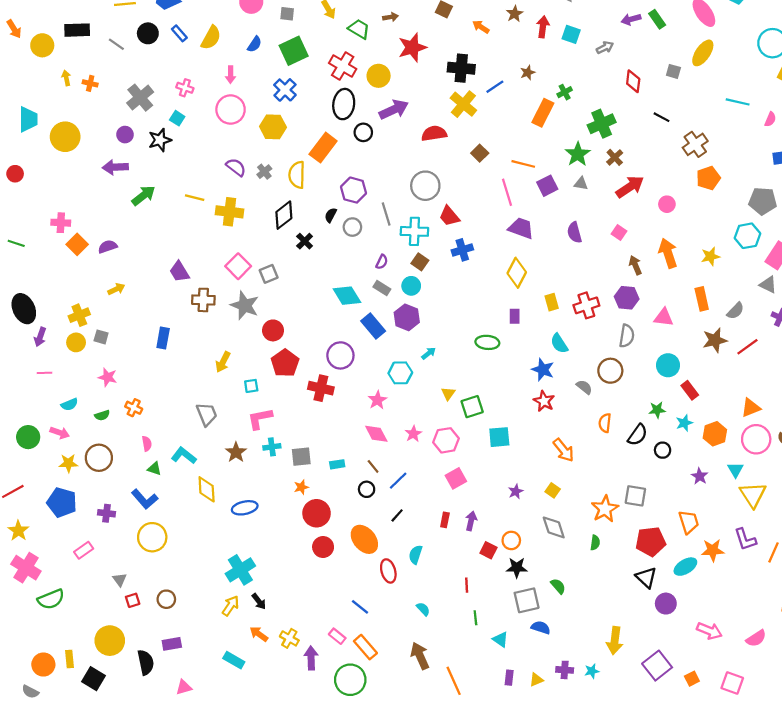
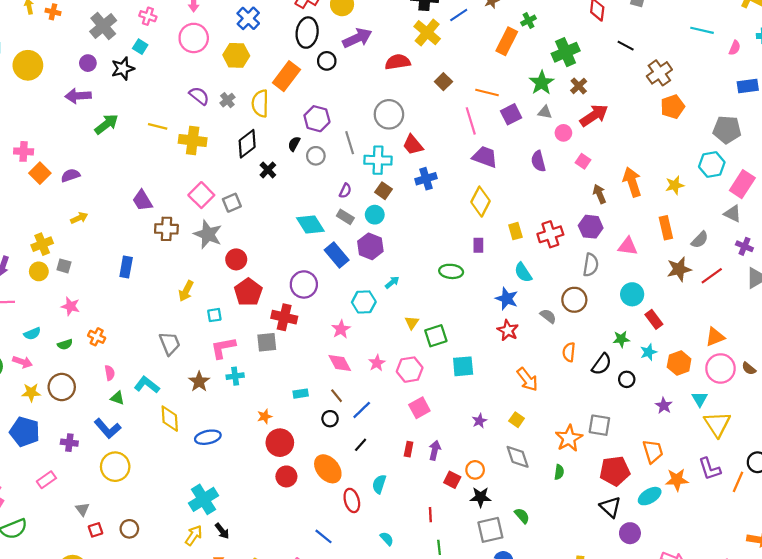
pink circle: (667, 204) -> (563, 133), moved
gray square: (301, 457) -> (267, 342), moved

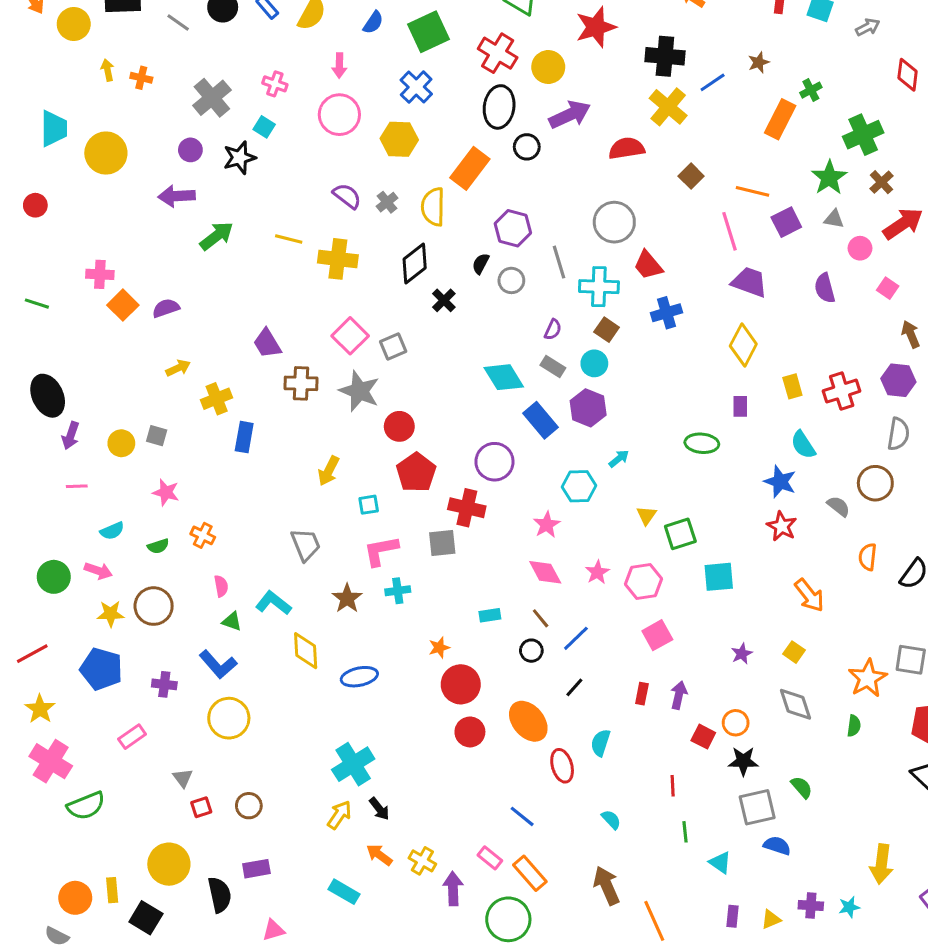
yellow cross: (42, 244) -> (217, 399), moved

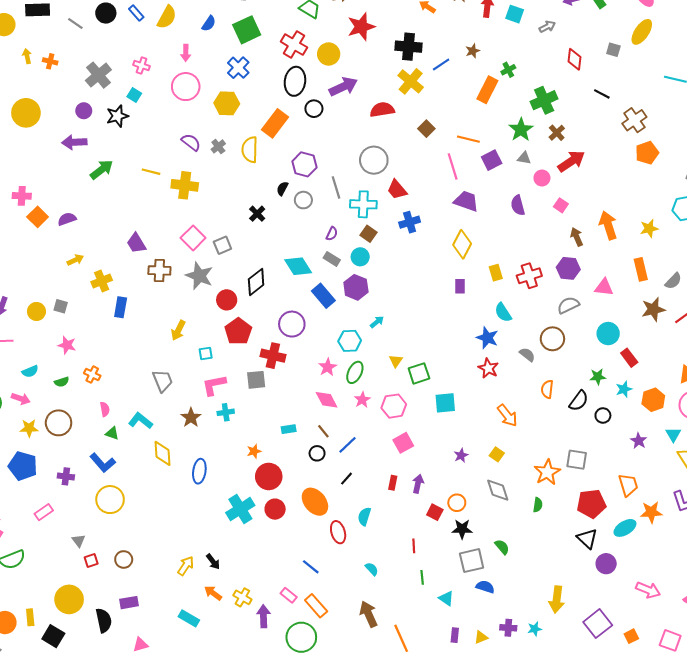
black diamond: (415, 264) -> (256, 282), moved
gray semicircle: (898, 434) -> (568, 305), turned -125
green ellipse: (702, 443) -> (355, 372), moved, turned -70
blue ellipse: (359, 677) -> (199, 471), turned -70
cyan cross: (353, 764) -> (240, 509), moved

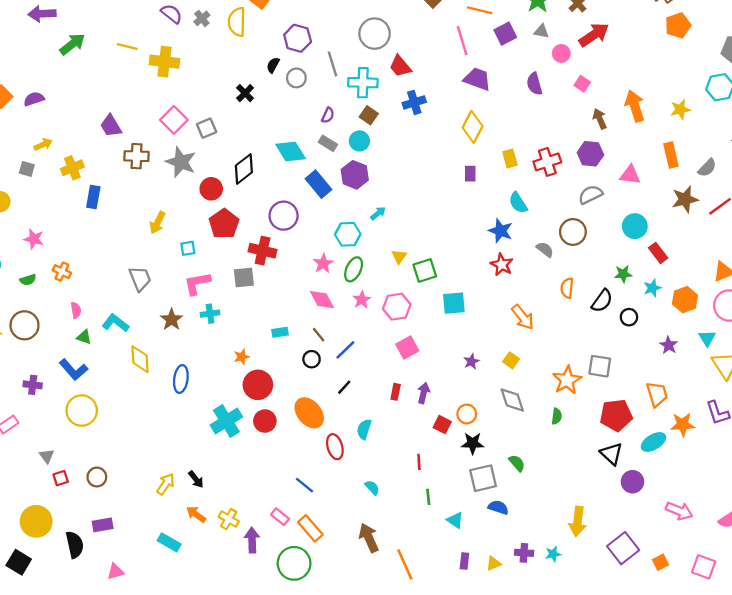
gray square: (61, 306) -> (27, 169), moved

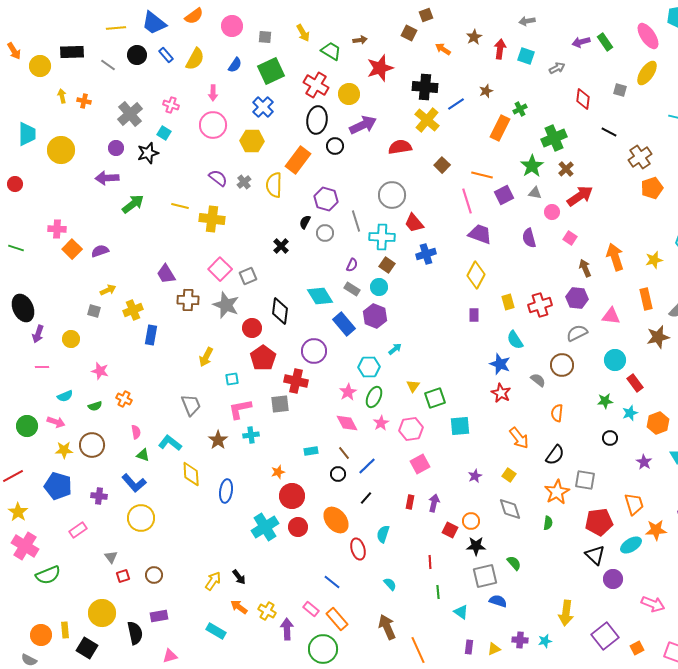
black diamond: (244, 169) -> (280, 311), turned -44
black semicircle: (602, 301) -> (555, 455), moved

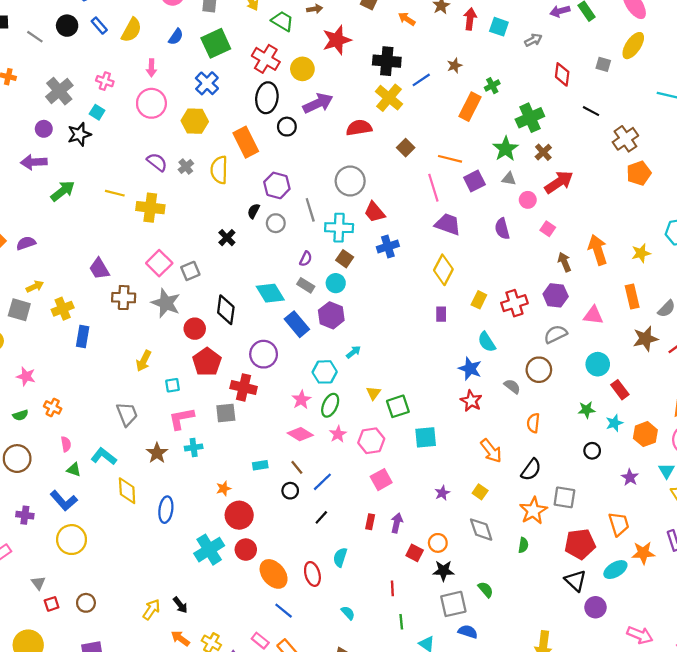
orange rectangle: (298, 160) -> (246, 142), turned -64
yellow rectangle: (508, 302) -> (479, 300), turned 42
gray square: (94, 311) -> (19, 310), size x1.5
pink diamond: (347, 423) -> (300, 434), turned -30
orange ellipse: (336, 520) -> (274, 574), moved

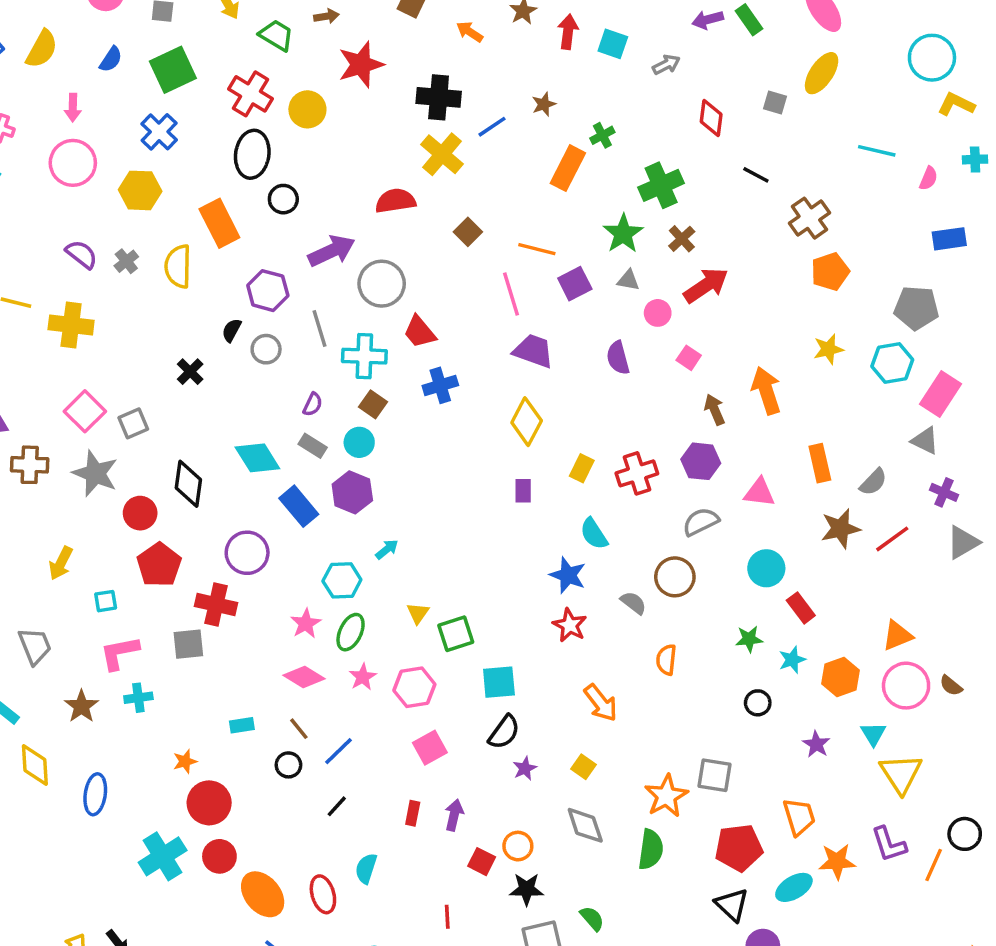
purple arrow: (318, 103) -> (332, 251), moved
yellow star: (641, 253) -> (828, 349), moved
black semicircle: (531, 470) -> (504, 732), moved
green semicircle: (523, 545) -> (651, 849), size x1.6

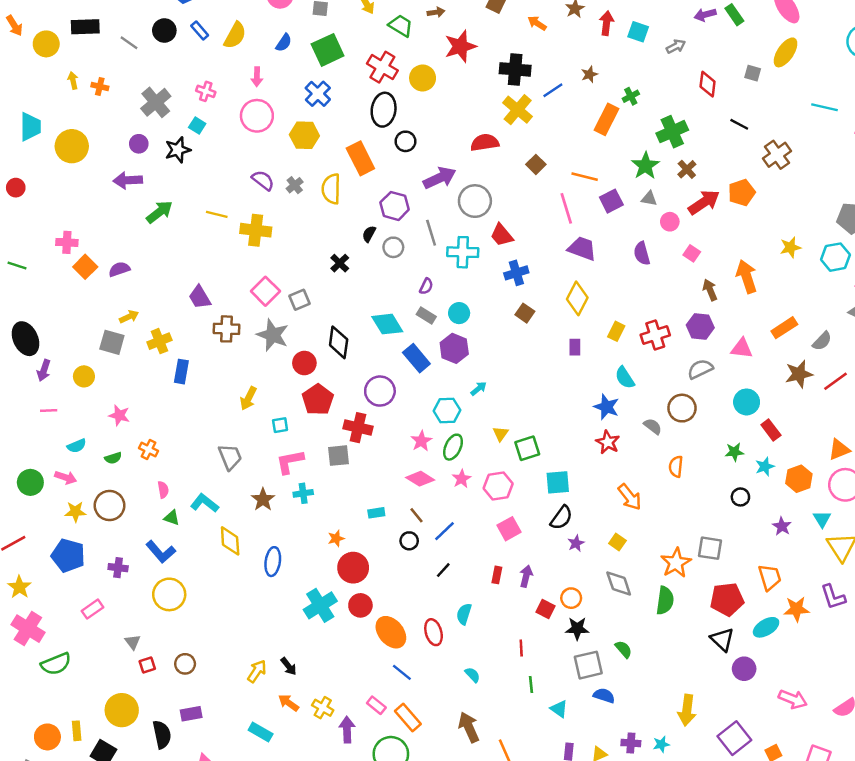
orange pentagon: (830, 272) -> (742, 192), moved
brown square: (373, 404) -> (525, 313), moved
orange rectangle: (820, 463) -> (784, 328), turned 70

